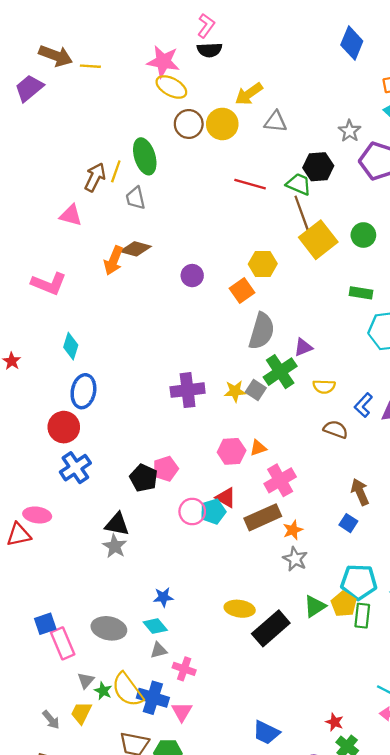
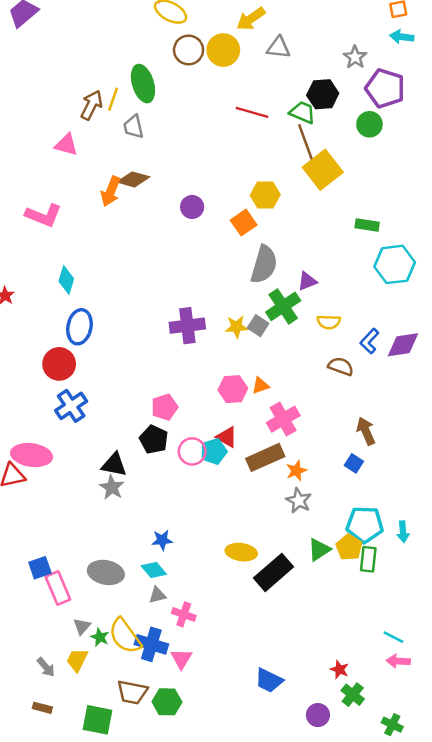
green circle: (363, 235) -> (369, 124), moved
black pentagon: (144, 478) -> (154, 439), moved
pink ellipse: (37, 515) -> (32, 455), size x1.4

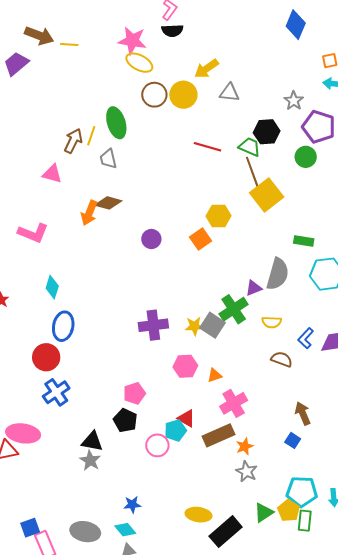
purple circle: (192, 207) -> (151, 239), moved
gray semicircle: (264, 264) -> (278, 274), moved
gray square: (258, 326) -> (213, 325), size x1.4
pink hexagon: (233, 389) -> (185, 366), moved
pink circle: (192, 451) -> (157, 445), moved

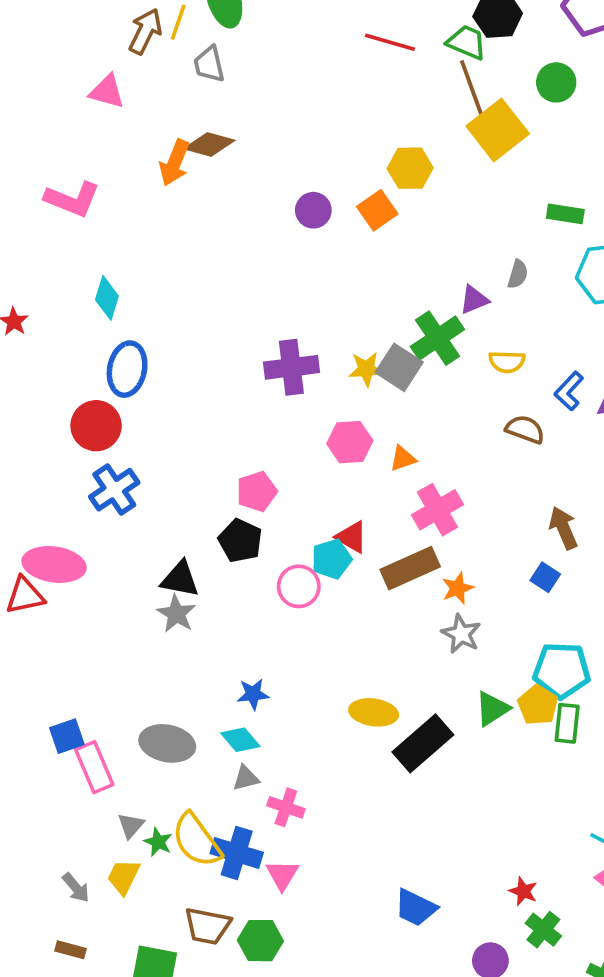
green circle: (306, 157) -> (556, 82), moved
purple circle: (151, 239) -> (313, 210), moved
gray semicircle: (278, 274) -> (518, 274), size x0.5

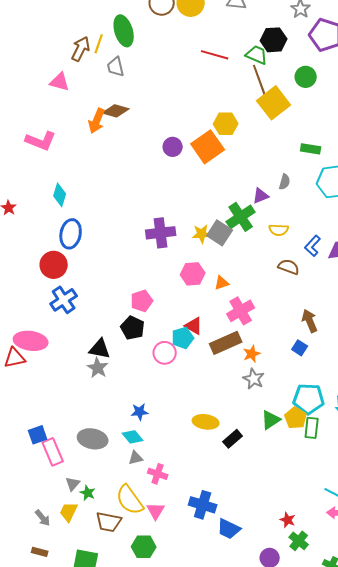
orange square: (377, 210) -> (208, 147), size x1.5
black rectangle: (423, 743) -> (233, 439), size x0.6
yellow semicircle: (196, 840) -> (130, 500), moved
blue cross: (237, 853) -> (203, 505), moved
brown trapezoid: (207, 926) -> (109, 522), moved

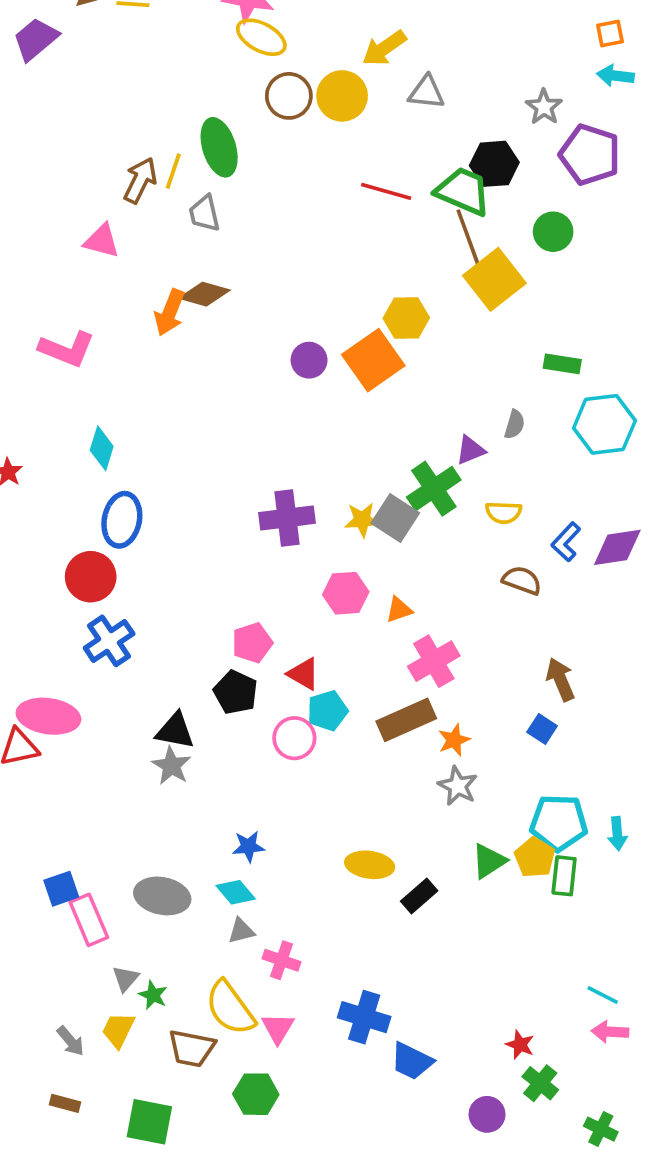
green trapezoid: (257, 55) -> (463, 191), size x1.4
red triangle: (194, 326) -> (304, 674), moved

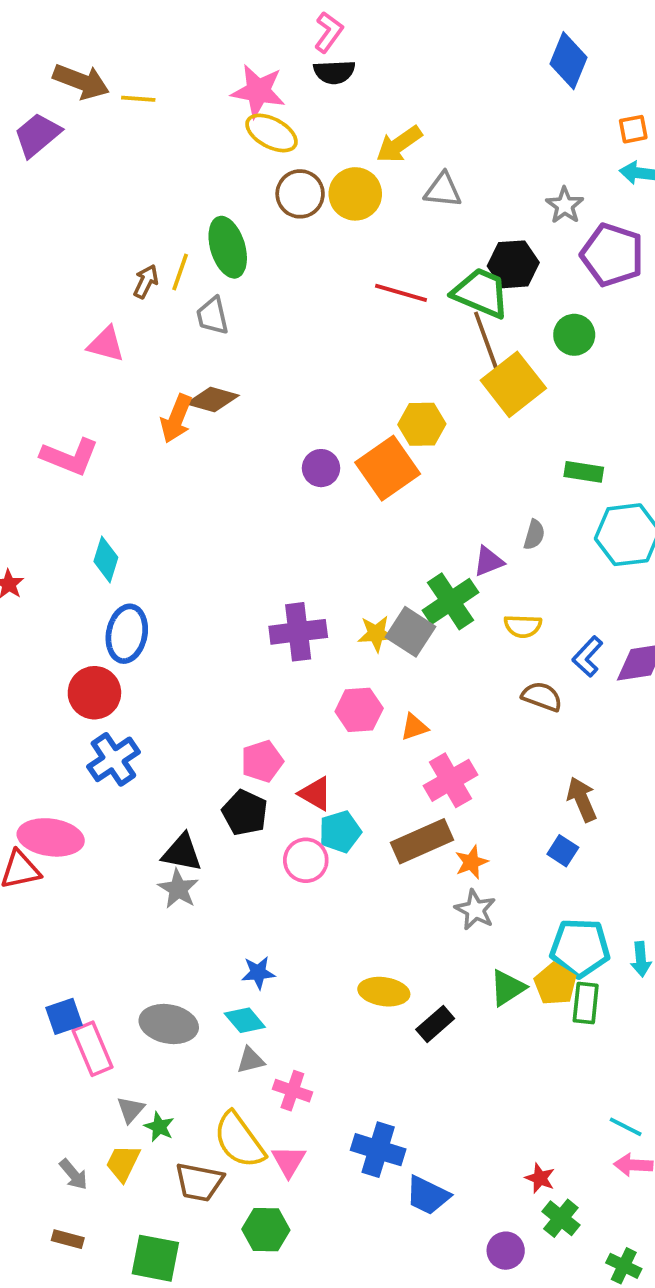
brown arrow: (140, 180) -> (146, 281), size x0.7

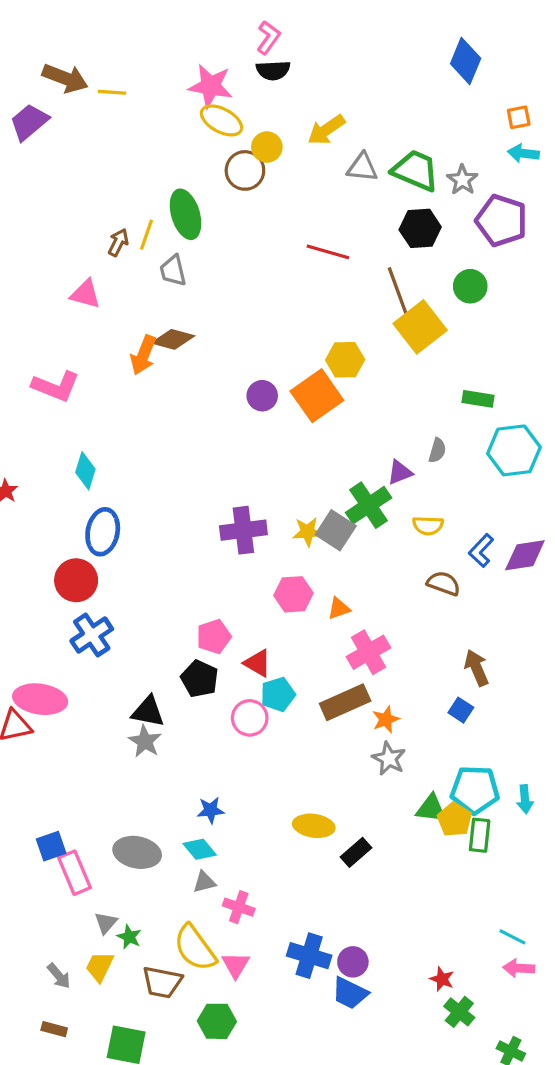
yellow circle: (355, 194) -> (267, 147), moved, size x0.7
green trapezoid: (481, 293) -> (415, 170), moved
green triangle: (508, 988) -> (431, 809), moved, turned 40
purple circle: (506, 1251) -> (353, 962), moved

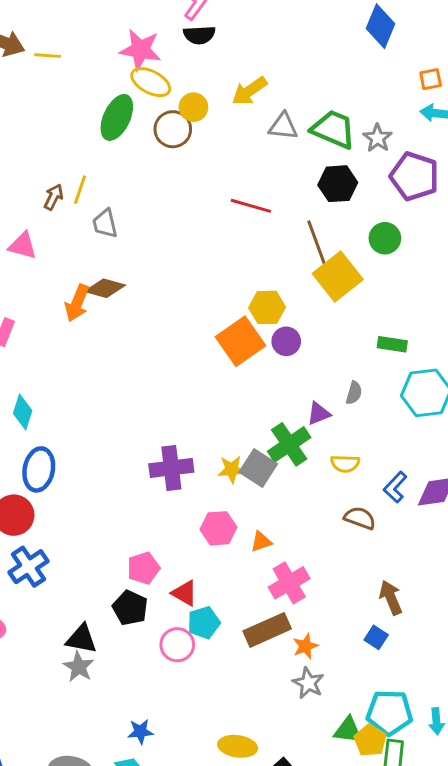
green ellipse: (186, 214) -> (117, 117), moved, turned 42
purple circle: (262, 396) -> (286, 341), moved

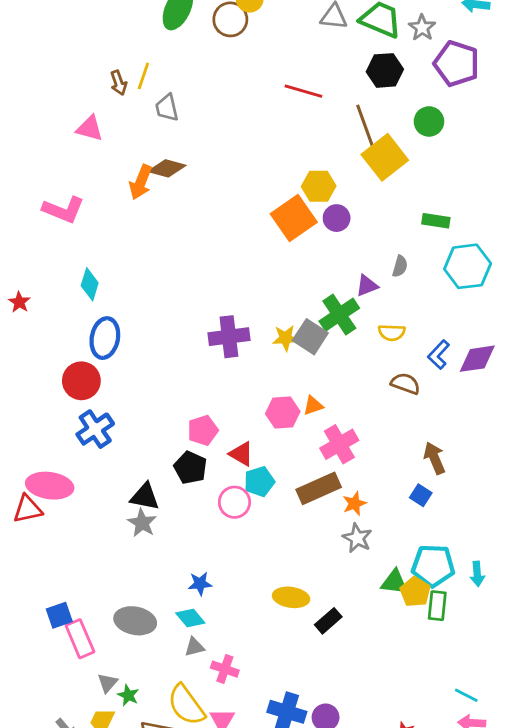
brown arrow: (54, 197) -> (119, 83), turned 135
pink hexagon: (218, 528) -> (283, 413), moved

